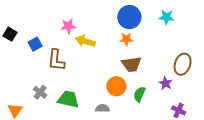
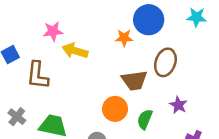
blue circle: (129, 17) -> (149, 20), moved
cyan star: (167, 17) -> (196, 17), moved
orange star: (126, 39) -> (124, 38), moved
brown ellipse: (183, 64) -> (165, 62), moved

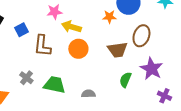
purple star: (178, 105) -> (151, 69), size x1.6
orange circle: (115, 109) -> (78, 49), moved

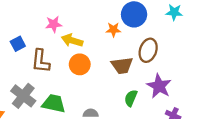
gray cross: (26, 78) -> (23, 96), size x1.6

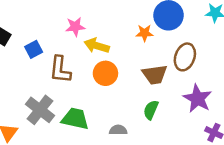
green semicircle: (131, 98) -> (151, 110), moved

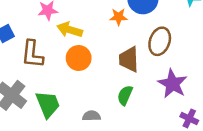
brown trapezoid: (155, 75) -> (129, 59), turned 96
green trapezoid: (75, 119) -> (48, 104), turned 56

